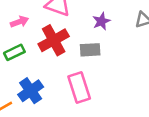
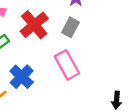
gray rectangle: (90, 50) -> (70, 27), turned -48

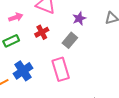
red cross: (34, 25) -> (42, 32), size x0.6

